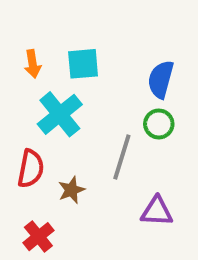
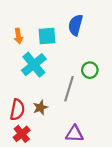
blue semicircle: (161, 79) -> (76, 25), moved
red semicircle: (31, 169) -> (17, 110), moved
purple triangle: (157, 211) -> (74, 134), moved

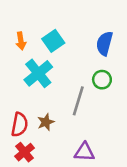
blue semicircle: (76, 25) -> (104, 43), moved
cyan square: (47, 36) -> (53, 41), turned -30

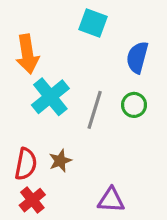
orange arrow: (21, 41) -> (27, 54), size x1.6
cyan square: (53, 41) -> (93, 23), moved, turned -35
gray line: (78, 101) -> (95, 110), moved

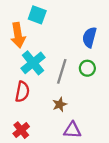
cyan square: (93, 23) -> (37, 15), moved
brown star: (60, 161) -> (60, 104), moved
red semicircle: (26, 164) -> (22, 92), moved

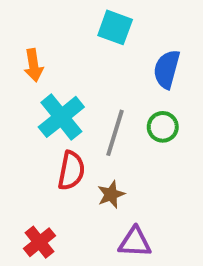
cyan square: (37, 15) -> (115, 27), moved
orange arrow: (18, 35) -> (34, 65), size x0.7
red semicircle: (22, 92) -> (71, 171), moved

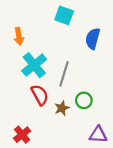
green circle: (163, 127) -> (84, 100), moved
red semicircle: (71, 171) -> (40, 95), turned -40
purple triangle: (135, 242) -> (98, 135), moved

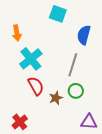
gray line: (64, 74) -> (73, 65), moved

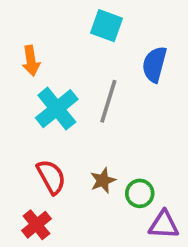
gray line: (73, 65) -> (108, 101), moved
red semicircle: (36, 86) -> (51, 177), moved
green circle: (76, 91) -> (140, 193), moved

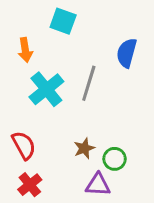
cyan square: (107, 26) -> (63, 21), moved
red semicircle: (51, 177) -> (24, 145), moved
purple triangle: (164, 225) -> (98, 185), moved

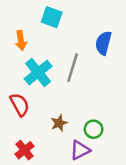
red semicircle: (24, 145) -> (20, 105), moved
brown star: (84, 148) -> (59, 123), moved
purple triangle: (98, 185) -> (80, 150), turned -30

